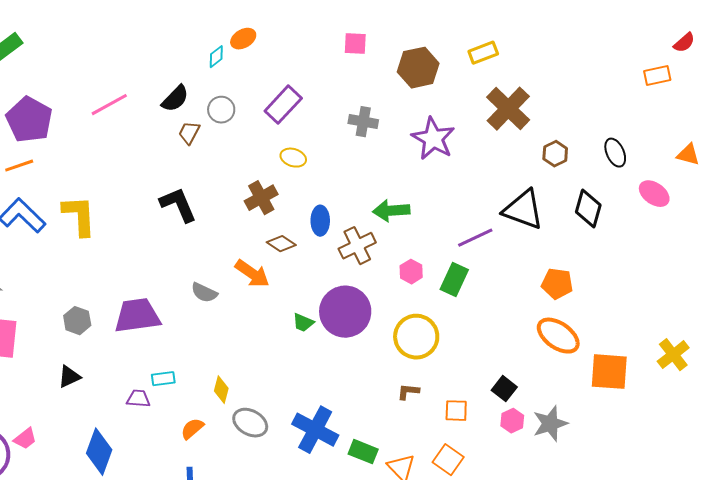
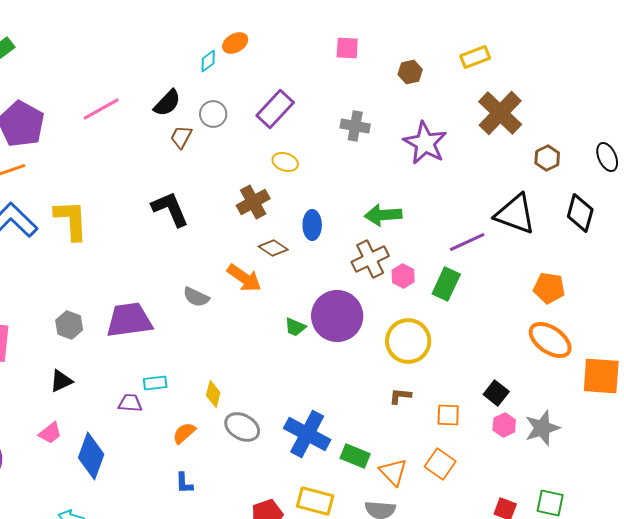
brown hexagon: (418, 68) -> (410, 72), size x0.6
brown cross: (357, 246) -> (370, 259), moved
pink trapezoid: (25, 439) -> (50, 433), moved

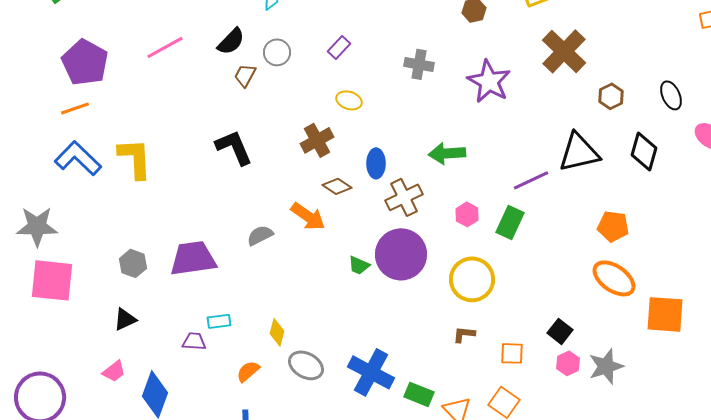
purple rectangle: (275, 109) -> (339, 47), size x0.6
black triangle: (515, 214) -> (579, 152), turned -33
brown cross: (370, 259) -> (404, 197), moved
gray semicircle: (196, 297) -> (260, 235), turned 128

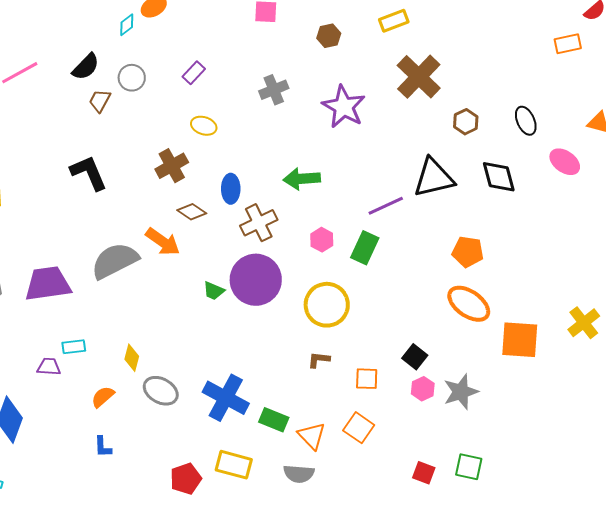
gray cross: (419, 64) -> (274, 90), turned -32
black diamond: (644, 151) -> (499, 177), turned -30
gray semicircle: (260, 235) -> (115, 261), size x1.8

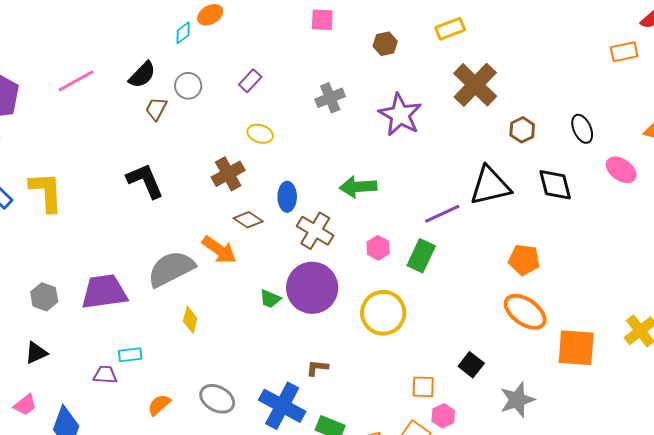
brown cross: (259, 223) -> (315, 231), turned -33
yellow diamond: (132, 358) -> (190, 320), moved
brown L-shape: (319, 360) -> (317, 368), moved
pink hexagon: (423, 389) -> (443, 416), moved

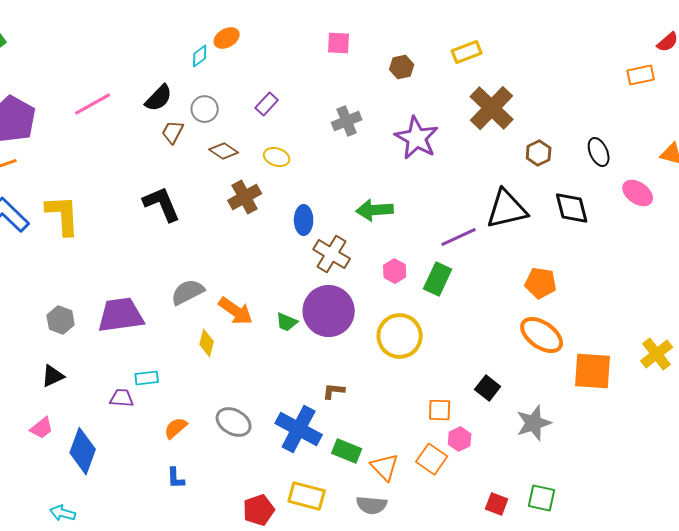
brown diamond: (248, 220) -> (224, 151), moved
orange arrow: (219, 250) -> (236, 311), moved
gray semicircle: (171, 269) -> (188, 292), size x0.7

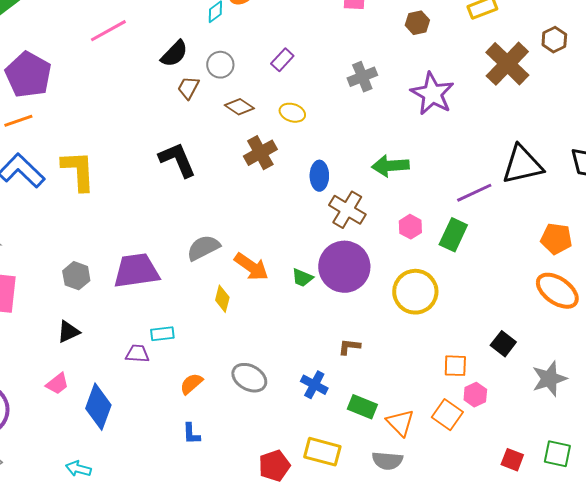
pink line: (93, 104) -> (108, 31), moved
brown hexagon: (539, 153) -> (554, 40), moved
blue cross: (299, 429) -> (314, 385), size x0.6

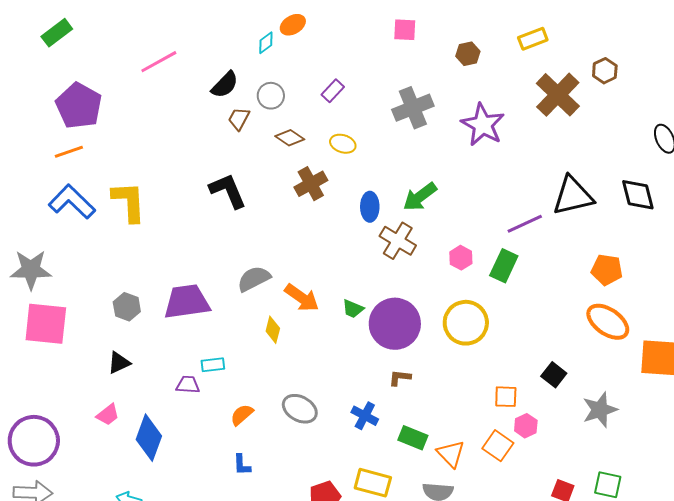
gray cross: (362, 77) -> (413, 108), size x1.4
green arrow: (390, 166) -> (420, 197), moved, turned -33
purple circle: (344, 267) -> (395, 324), moved

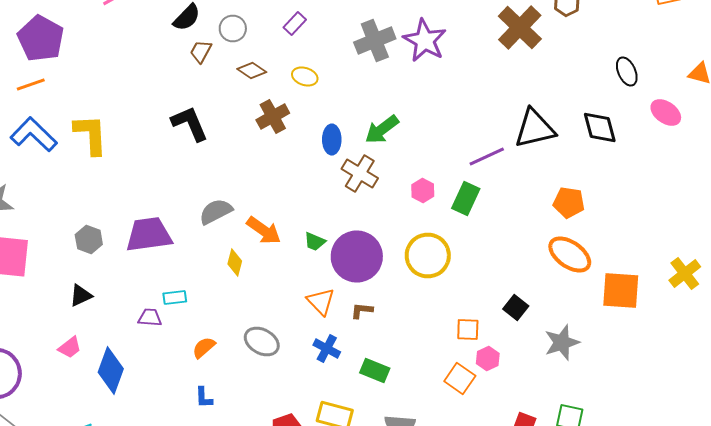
purple star: (483, 125) -> (425, 40), moved
orange triangle: (451, 454) -> (321, 302), moved

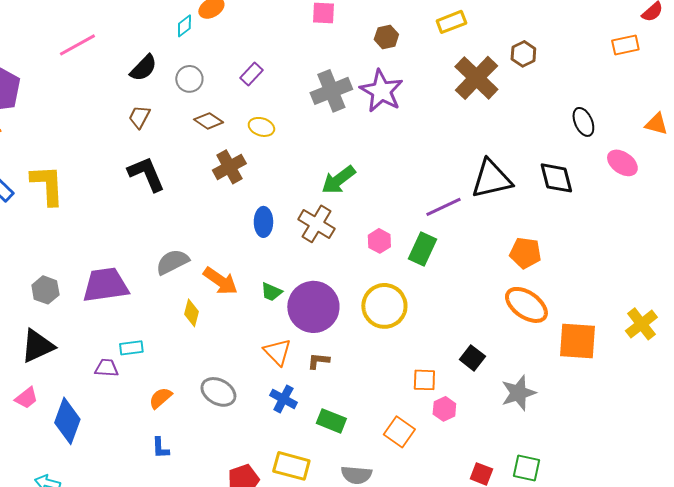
brown trapezoid: (201, 52) -> (139, 117), moved
blue ellipse: (332, 140) -> (263, 222), moved
black triangle: (81, 296) -> (37, 346), size x1.5
orange square: (460, 378) -> (399, 432), moved

